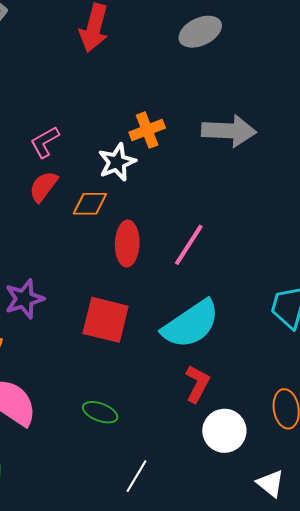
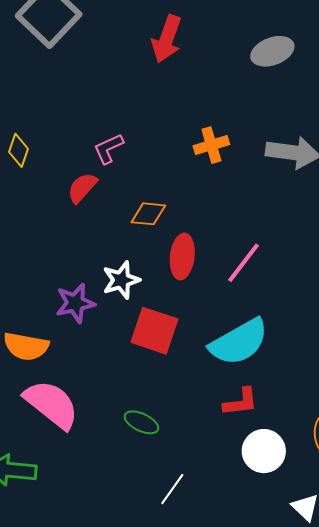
white star: (117, 162) -> (121, 280), moved
red semicircle: (43, 187) -> (82, 188), moved
red L-shape: (197, 384) -> (241, 402), turned 51

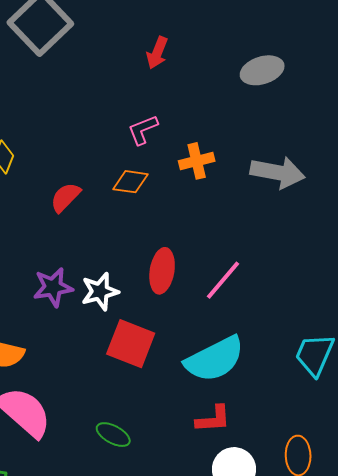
red arrow: (167, 39) -> (157, 53), size x0.7
pink L-shape: (108, 149) -> (143, 130), moved
orange diamond: (148, 214) -> (131, 182), moved
purple star: (75, 303) -> (53, 287), moved

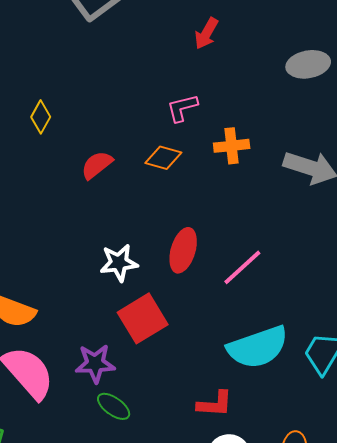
purple star: (53, 287) -> (95, 364), moved
red square: (131, 344) -> (143, 318), turned 30
cyan semicircle: (215, 359) -> (258, 347), moved

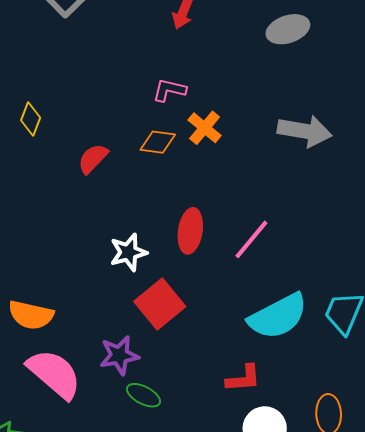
pink L-shape: (182, 108) -> (169, 90), turned 36
orange cross: (232, 146) -> (205, 128), moved, turned -36

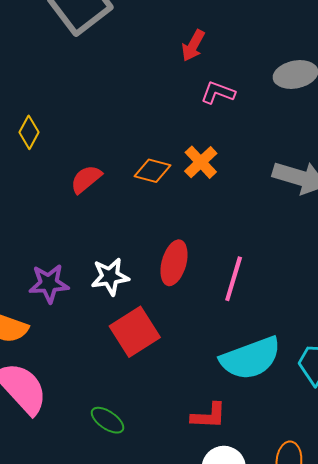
pink L-shape: (169, 90) -> (218, 93), moved
pink line: (251, 239) -> (234, 279), turned -30
purple star: (119, 355) -> (49, 284), moved

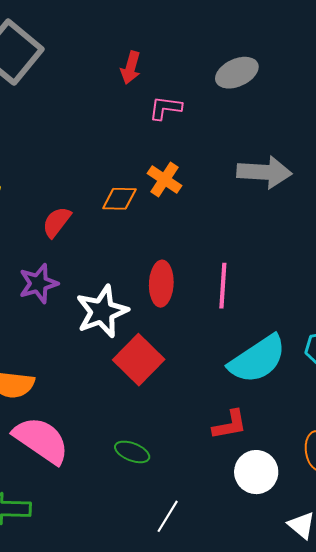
white star: (110, 277) -> (102, 311), size x1.4
purple star: (49, 284) -> (38, 283), moved

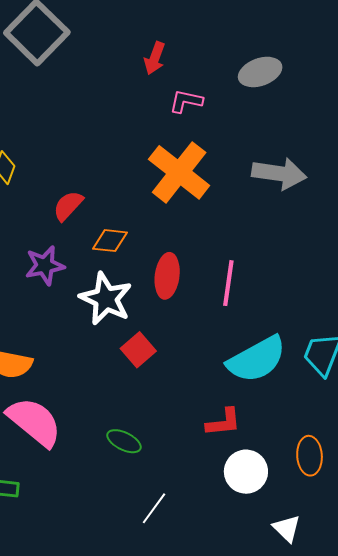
orange cross: (165, 180) -> (179, 172), size x1.8
orange diamond: (119, 199) -> (110, 241), moved
white star: (102, 311) -> (106, 299), turned -30
red square: (139, 360) -> (138, 350), size x0.7

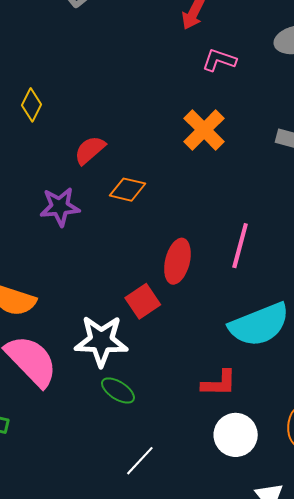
orange cross: (179, 172) -> (204, 130), size x0.7
red ellipse: (167, 276) -> (177, 261), moved
white star: (106, 299) -> (101, 341), moved, turned -30

